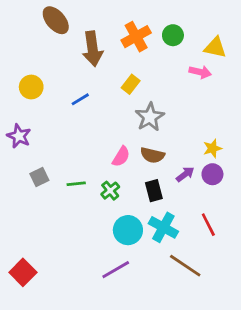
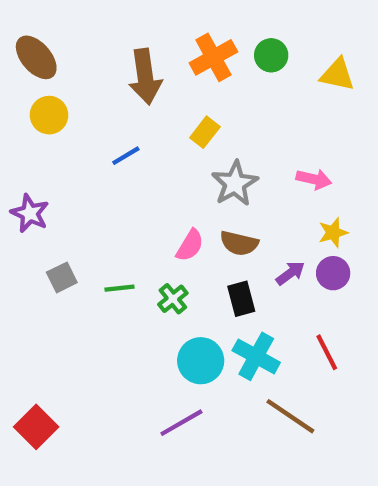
brown ellipse: (56, 20) -> (36, 57), moved
pink arrow: (200, 72) -> (314, 179), moved
yellow circle: (31, 87) -> (49, 115), moved

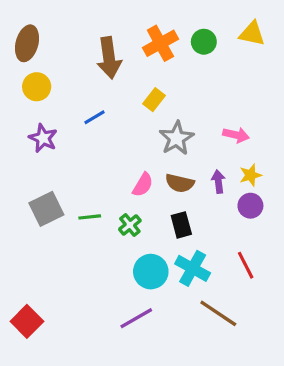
brown ellipse: (36, 57) -> (27, 43), turned 56
yellow triangle: (337, 74) -> (252, 34), moved
purple star: (30, 213) -> (43, 138), moved
purple arrow: (290, 273) -> (218, 182), moved, turned -60
gray square: (62, 277) -> (46, 209), size x1.5

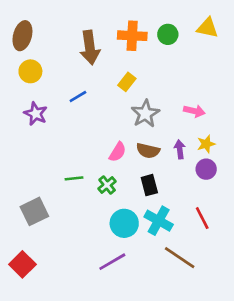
orange cross: (160, 43) -> (132, 36), turned 32
gray square: (46, 209) -> (34, 211), moved

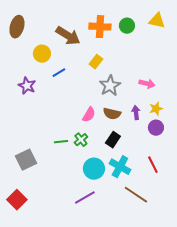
brown arrow: (90, 48) -> (68, 36), turned -50
yellow circle: (30, 71) -> (42, 54), moved
green line: (74, 178) -> (61, 142), moved
black rectangle: (149, 185) -> (113, 140), turned 49

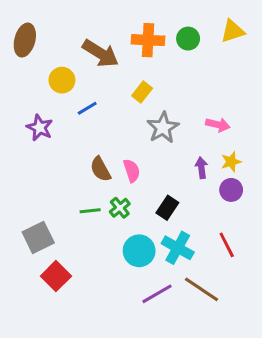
yellow triangle: (157, 21) -> (233, 31), turned -30
brown semicircle: (112, 114) -> (101, 169), moved, turned 48
pink semicircle: (89, 115) -> (132, 171), turned -49
purple line: (85, 198) -> (157, 294), moved
red square: (17, 200) -> (56, 276), moved

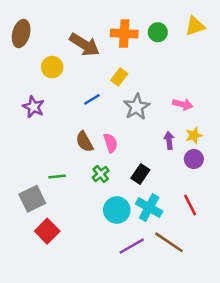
blue line: (87, 108) -> (92, 99), moved
green line: (90, 211) -> (57, 176), moved

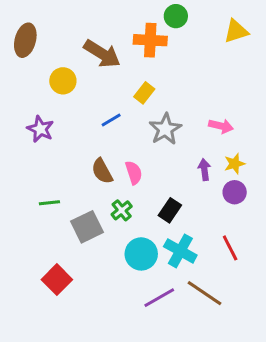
green circle: (158, 32) -> (176, 16), moved
green line: (57, 176) -> (49, 203), moved
gray square: (32, 199) -> (87, 227), moved

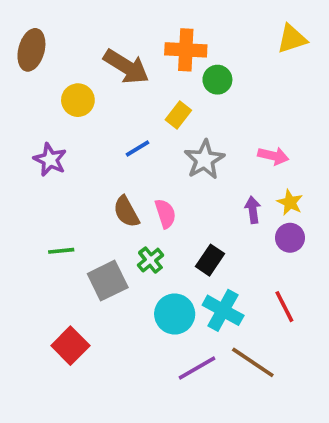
green circle: (176, 16) -> (217, 80), moved
yellow star: (235, 164) -> (290, 202), turned -30

